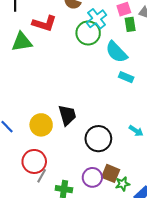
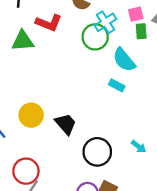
cyan rectangle: (126, 77) -> (117, 85), moved
black trapezoid: (67, 115) -> (66, 124), turned -30
yellow circle: (41, 125) -> (31, 115), moved

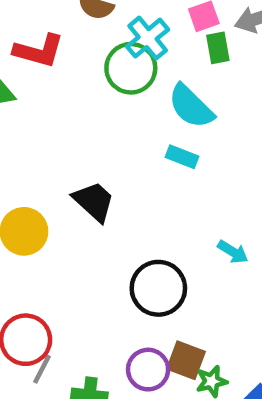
black trapezoid: (66, 124) -> (94, 201), moved
cyan arrow: (139, 147) -> (233, 252), moved

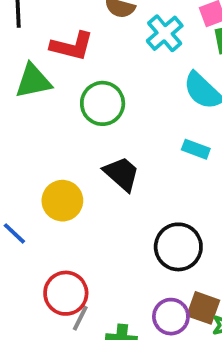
green circle: (131, 68) -> (103, 103), moved
cyan rectangle: (182, 157) -> (196, 149), moved

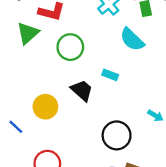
green triangle: (33, 81) -> (28, 33), turned -30
cyan rectangle: (196, 149) -> (110, 75), moved

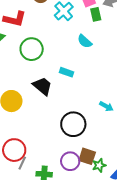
cyan semicircle: (132, 39) -> (85, 41), size x0.7

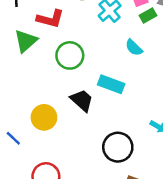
green rectangle: (96, 14) -> (148, 15), turned 72
cyan rectangle: (66, 72) -> (111, 84), size x1.5

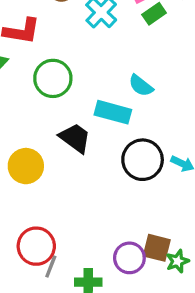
cyan semicircle: (134, 48) -> (141, 86), moved
black circle: (118, 147) -> (143, 160), moved

